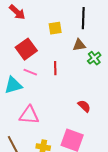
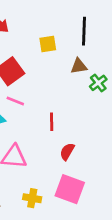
red line: (55, 68) -> (52, 122), moved
red semicircle: (84, 106) -> (67, 152), moved, turned -104

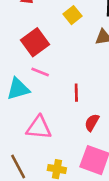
yellow square: (48, 44) -> (72, 15), turned -30

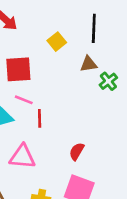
red square: (35, 42) -> (18, 69), turned 32
red line: (76, 93) -> (40, 118), moved

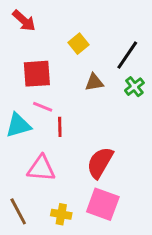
black line: (94, 28) -> (127, 55), moved, turned 32
brown triangle: (89, 64) -> (94, 82), moved
red semicircle: (77, 151) -> (100, 163), size x1.6

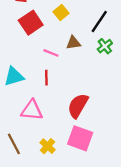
red square: (37, 74) -> (31, 23), moved, turned -30
pink line: (43, 107) -> (51, 53), moved
yellow cross: (61, 214) -> (48, 146), turned 32

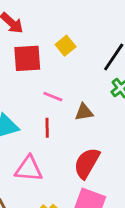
red square: (31, 23) -> (27, 58), turned 30
brown triangle: (73, 43) -> (84, 112), moved

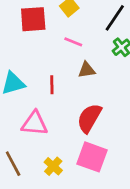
pink line: (53, 97) -> (73, 42), moved

